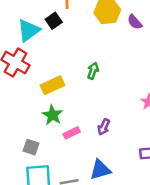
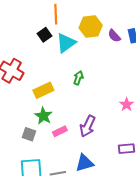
cyan triangle: (29, 30) -> (66, 43), moved
purple arrow: (104, 127) -> (88, 126), size x1.5
gray square: (31, 147) -> (29, 134), moved

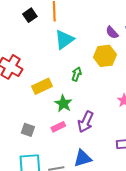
yellow hexagon: (91, 27) -> (105, 56), moved
black square: (44, 35) -> (30, 15), moved
green star: (43, 116) -> (63, 103), moved

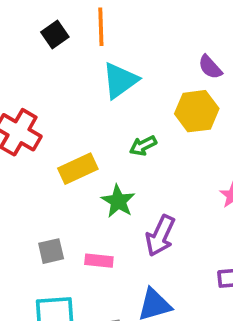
green arrow: (77, 74) -> (143, 146), turned -136
pink rectangle: (58, 127) -> (99, 261), moved, turned 32
gray square: (28, 130) -> (51, 251), turned -32

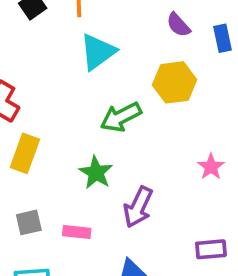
purple semicircle: (210, 67) -> (178, 25), moved
green arrow: (143, 146) -> (121, 117), size x1.5
yellow rectangle: (78, 169) -> (25, 153), moved, turned -45

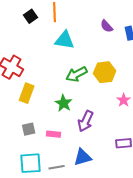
cyan triangle: (98, 52) -> (65, 40), turned 45
yellow hexagon: (175, 82) -> (105, 72), moved

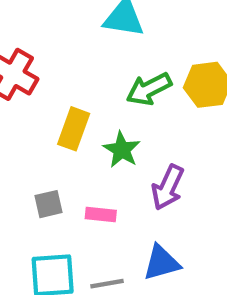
yellow rectangle: (27, 93) -> (74, 129), moved

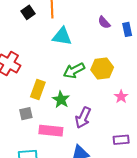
gray square: (48, 204) -> (26, 114), moved
pink rectangle: (101, 215) -> (51, 131), size x1.6

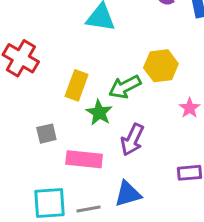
green arrow: (74, 71) -> (125, 87), moved
yellow rectangle: (38, 90) -> (77, 85), moved

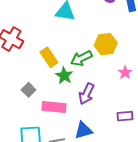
yellow rectangle: (77, 85) -> (49, 57), turned -54
gray square: (46, 134) -> (29, 90), turned -32

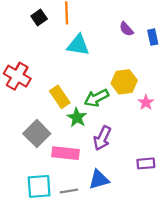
pink star: (125, 73) -> (146, 103), moved
gray square: (29, 90) -> (37, 134), size x1.6

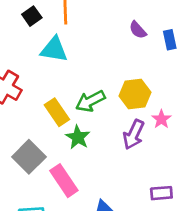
cyan triangle: (78, 45) -> (54, 49), moved
green arrow: (96, 98) -> (90, 101), moved
purple arrow: (102, 138) -> (134, 135), moved
pink rectangle: (65, 153) -> (64, 181), turned 50

